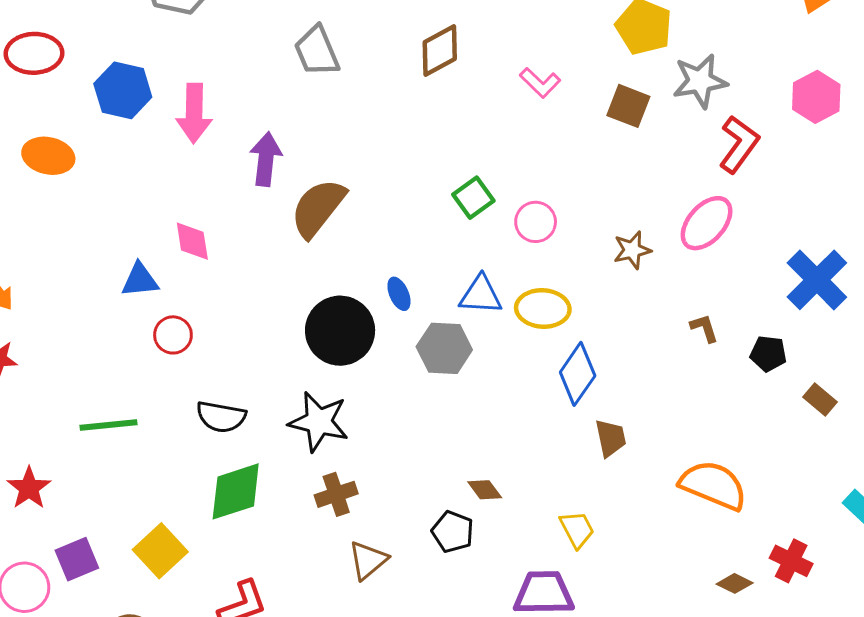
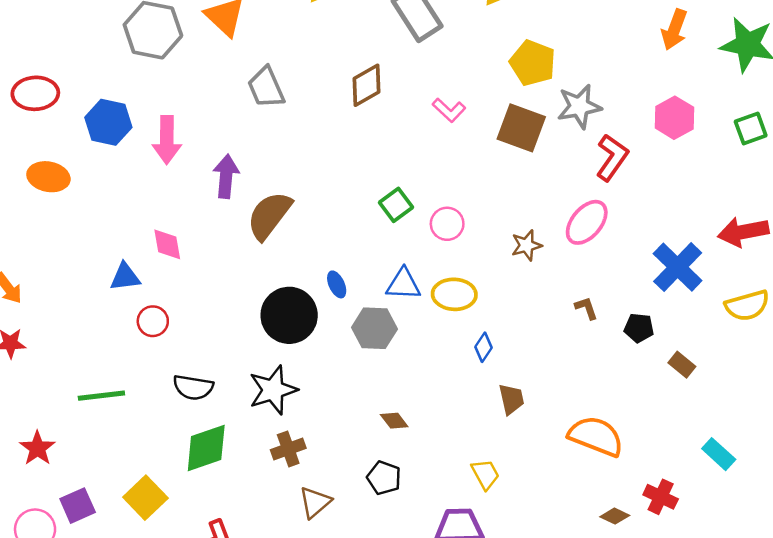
brown square: (628, 106) -> (521, 128), size x1.4
blue diamond: (578, 374) -> (484, 347), size x0.6
black star: (319, 422) -> (273, 390), turned -30
brown diamond: (485, 490) -> (394, 421), moved

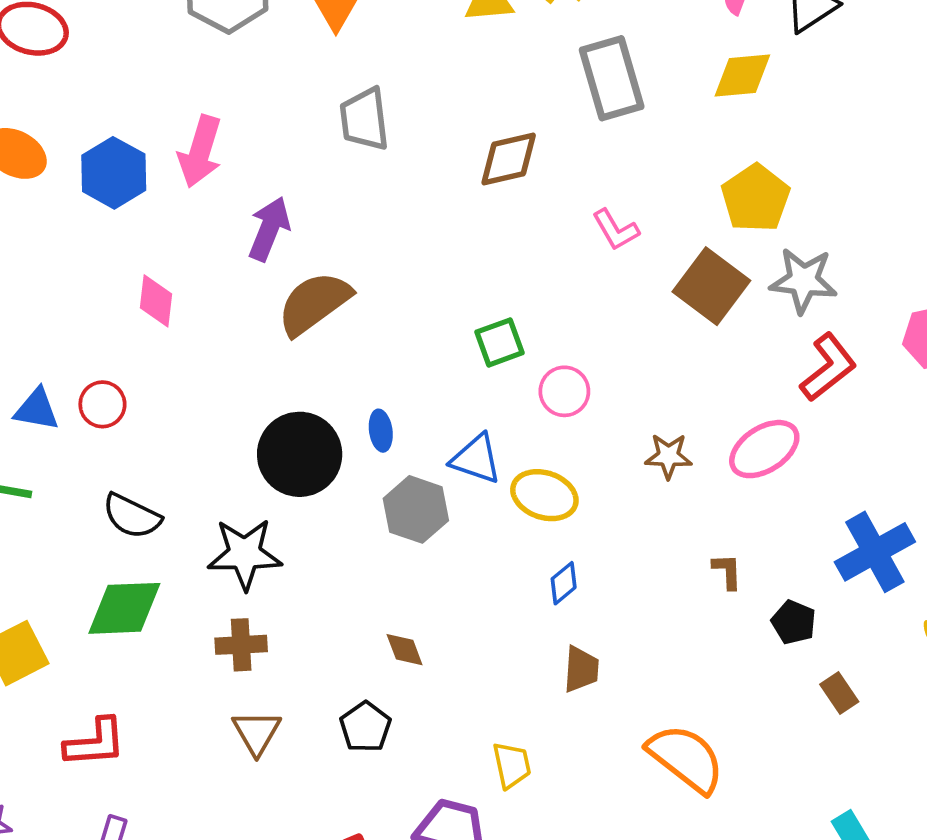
blue hexagon: (108, 122) -> (114, 173), moved
blue triangle: (125, 277) -> (37, 409), moved
brown triangle: (315, 502) -> (257, 732), turned -36

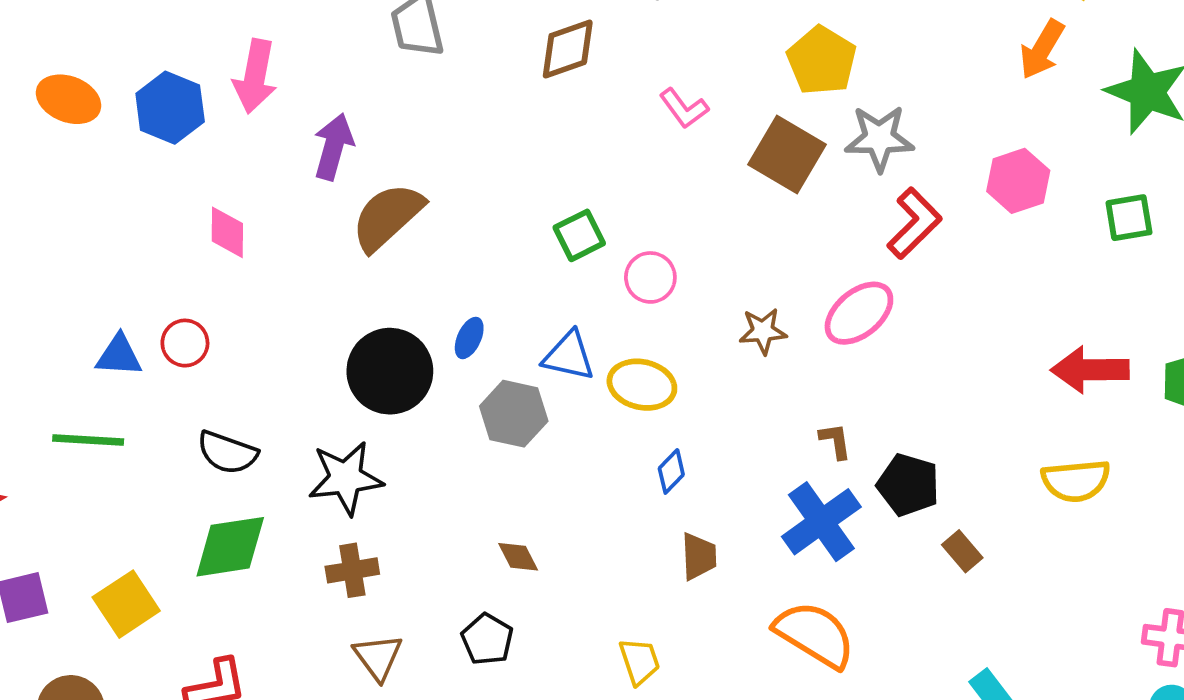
blue ellipse: (381, 431) -> (469, 338), turned 39
blue cross: (875, 552) -> (821, 522), moved
black pentagon: (794, 622) -> (908, 485), size x1.4

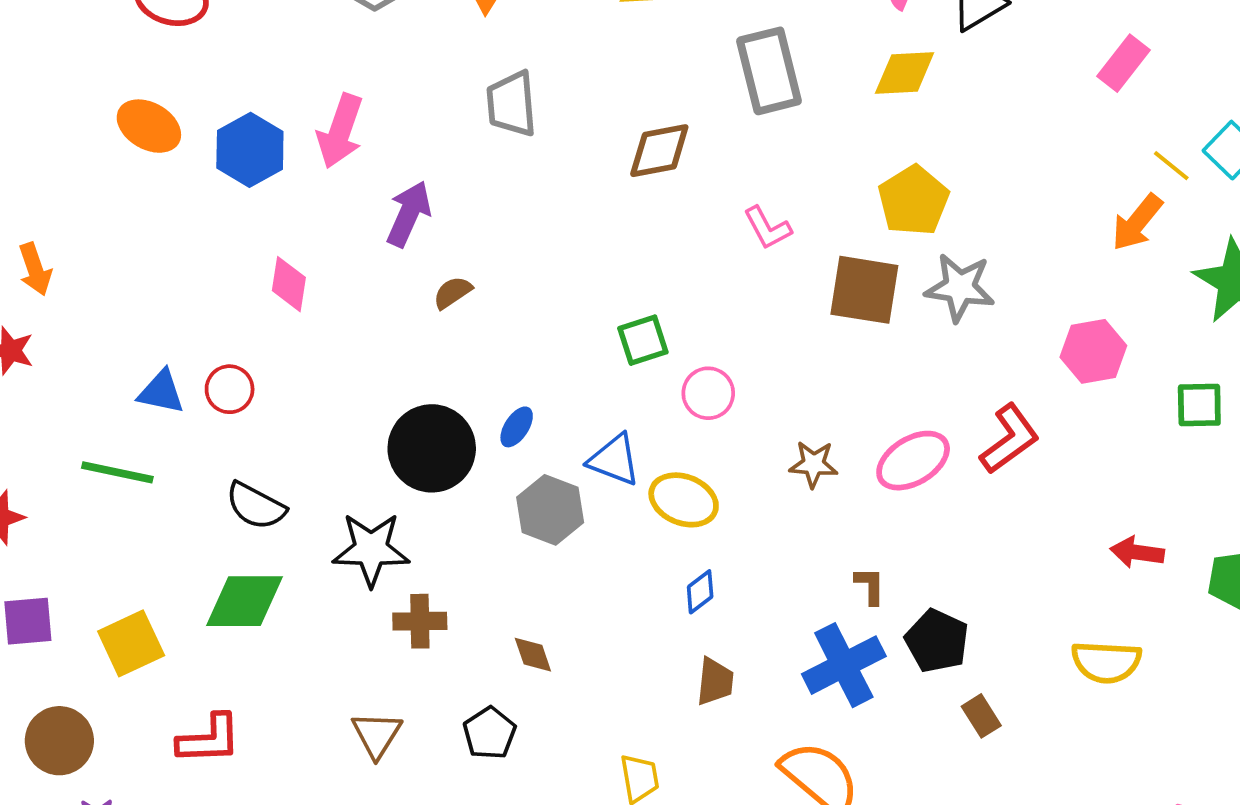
brown square: (787, 154) -> (864, 290), turned -30
brown semicircle: (387, 217) -> (452, 293), size x0.5
red L-shape: (914, 223) -> (1010, 439), moved
red arrow: (1090, 370) -> (1137, 552), size x0.7
brown cross: (352, 570) -> (420, 621), moved

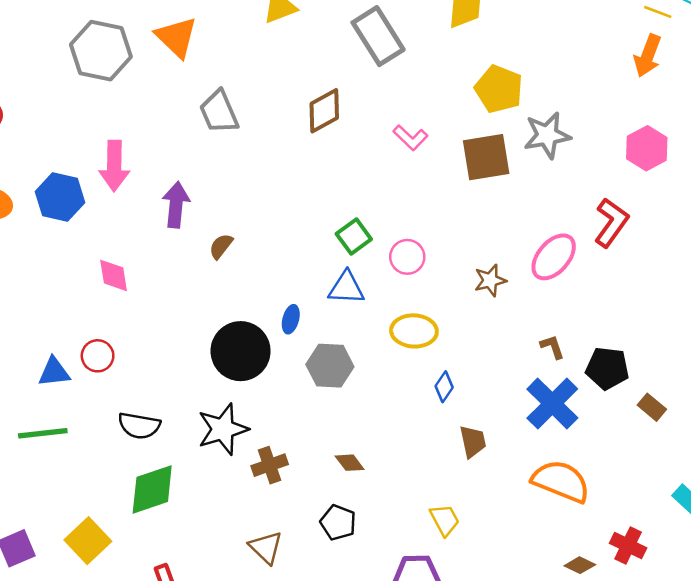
blue triangle: (614, 460) -> (346, 288), moved

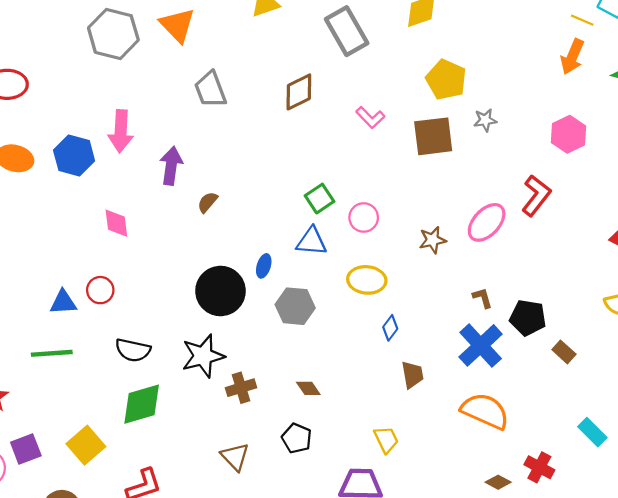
gray star: (547, 135) -> (485, 120), size x0.6

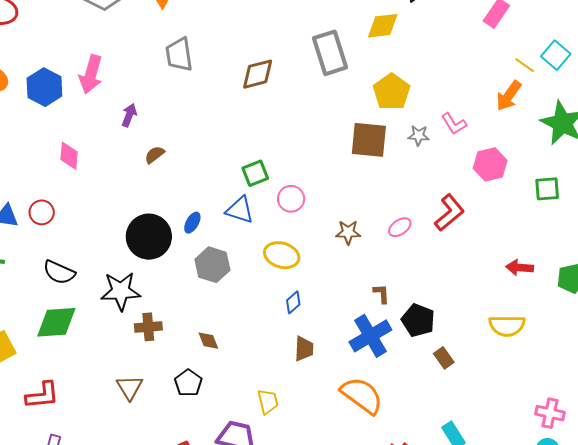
gray rectangle: (347, 31) -> (330, 53), moved
pink L-shape: (370, 117) -> (454, 124), moved
purple arrow: (171, 166) -> (129, 115), size x0.7
pink ellipse: (487, 222) -> (400, 227), size x0.6

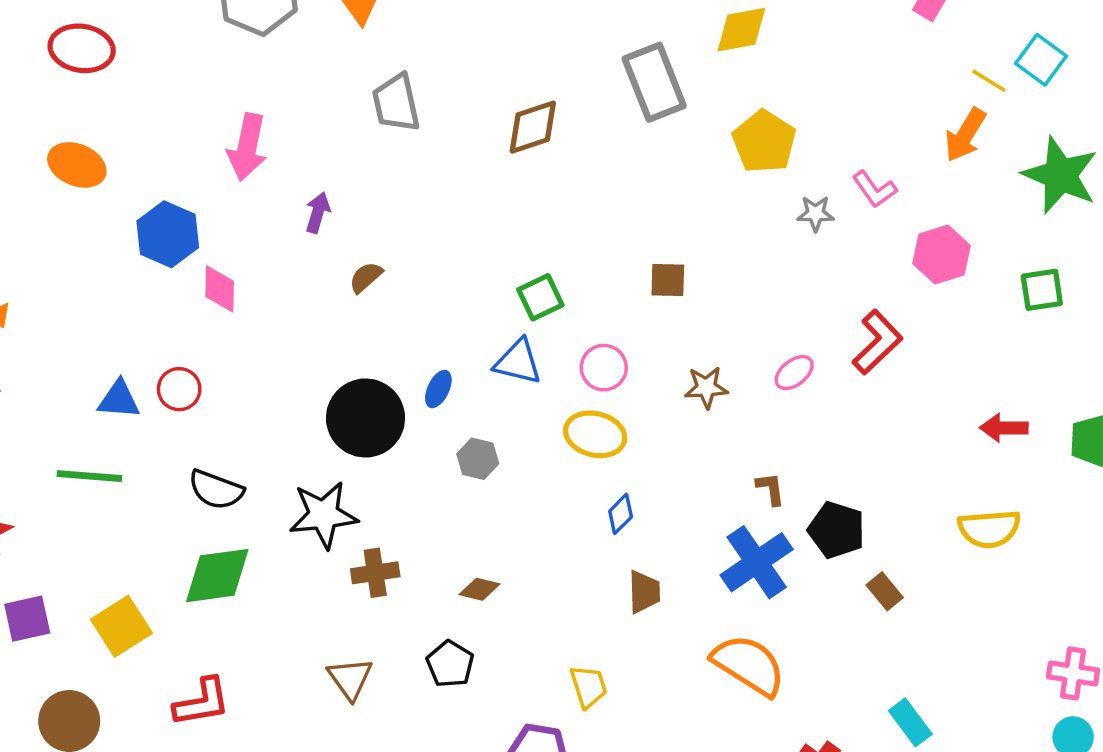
blue hexagon: (44, 87) -> (168, 234), moved
brown square: (369, 140) -> (668, 280), moved, size x0.6
pink circle: (291, 199) -> (604, 368), moved
gray hexagon: (212, 265) -> (478, 459), size x0.7
brown diamond: (208, 341) -> (479, 589), turned -50

